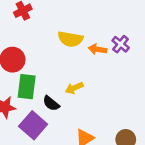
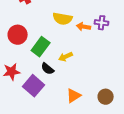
purple cross: (121, 44) -> (102, 23), turned -32
green rectangle: (27, 87) -> (41, 47), moved, turned 30

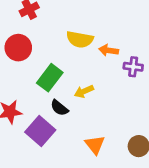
purple cross: (102, 23) -> (133, 67), moved
red circle: (18, 35) -> (18, 48), moved
orange triangle: (74, 96) -> (95, 145), turned -35

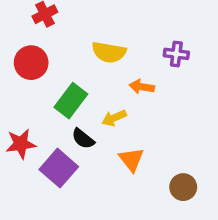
orange arrow: (109, 50) -> (142, 87), moved
purple cross: (133, 67) -> (176, 54), moved
orange triangle: (95, 145) -> (131, 159), moved

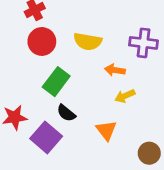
purple cross: (176, 54) -> (144, 43), size x1.4
red circle: (31, 63) -> (42, 41), moved
yellow arrow: (114, 118) -> (125, 96), moved

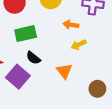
green rectangle: (56, 82) -> (26, 34), turned 40

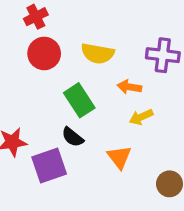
green rectangle: (26, 34) -> (79, 100), moved, turned 70
purple square: (18, 77) -> (49, 165), turned 30

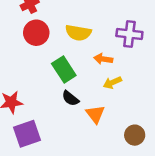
black semicircle: (73, 137) -> (70, 98), moved
purple square: (49, 165) -> (27, 134), moved

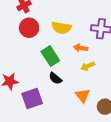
orange triangle: (95, 114) -> (83, 96), moved
purple square: (27, 134) -> (32, 99), moved

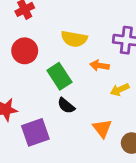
red circle: (29, 28) -> (25, 51), moved
yellow arrow: (88, 66) -> (120, 90), moved

